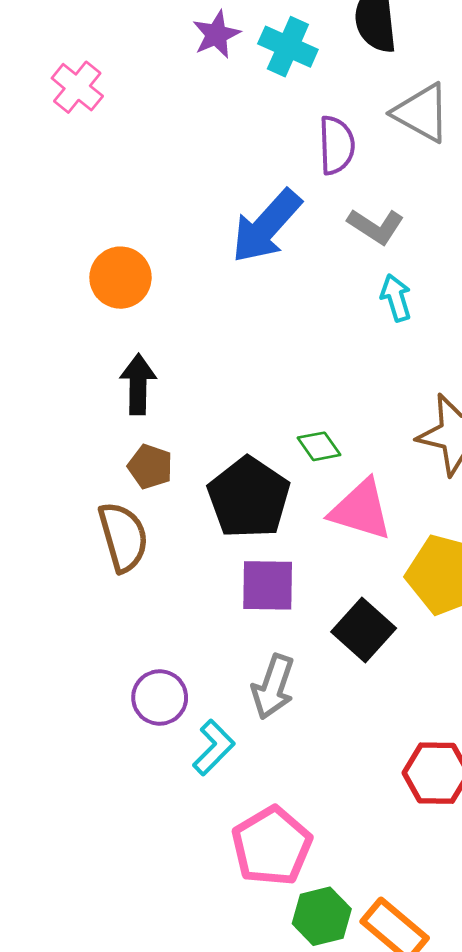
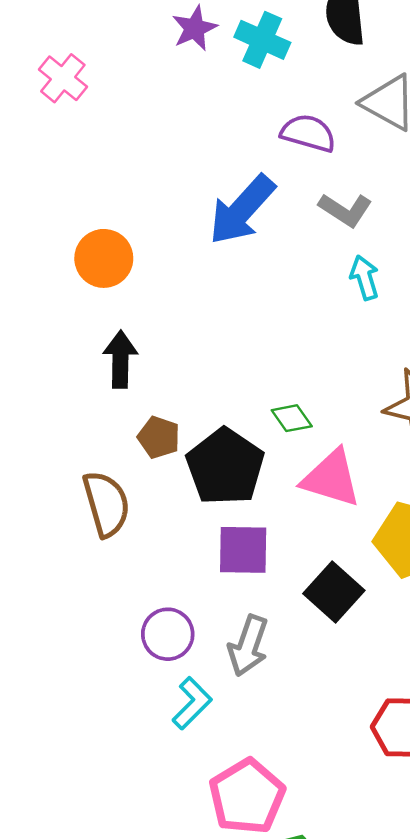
purple semicircle: (337, 145) -> (308, 133), turned -72
brown pentagon: (150, 467) -> (159, 437), moved
purple circle: (160, 698) -> (168, 634), moved

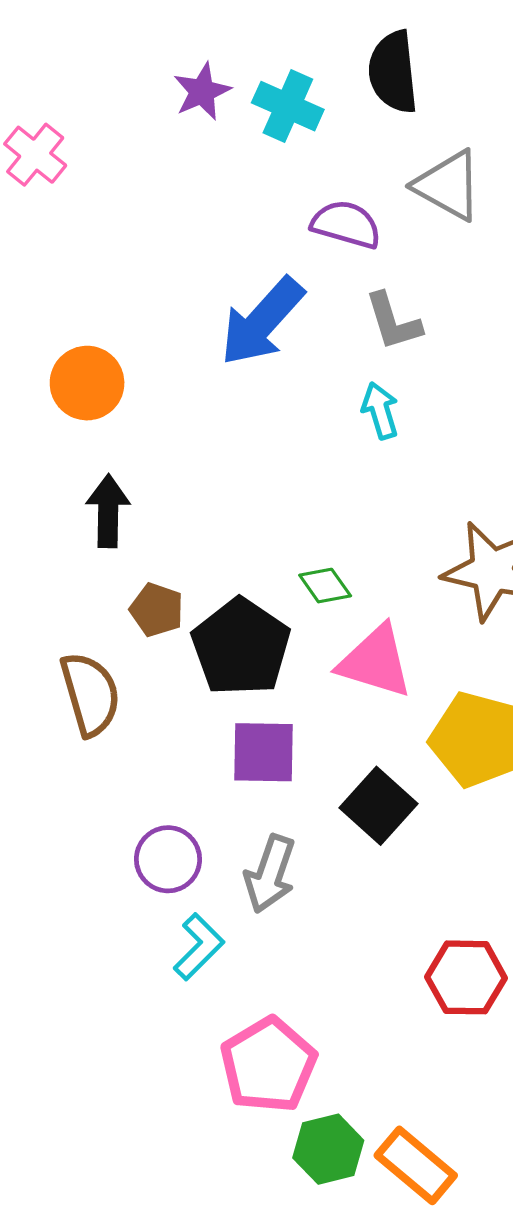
gray L-shape: (345, 210) -> (393, 322), turned 40
cyan arrow: (365, 278) -> (380, 411), moved

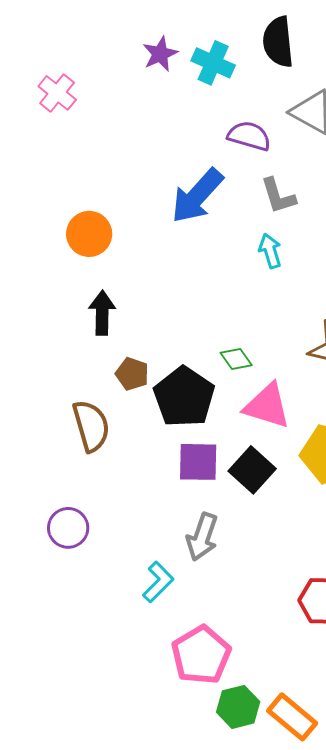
black square: (379, 806) -> (252, 470), moved
purple circle: (168, 859) -> (68, 528), moved

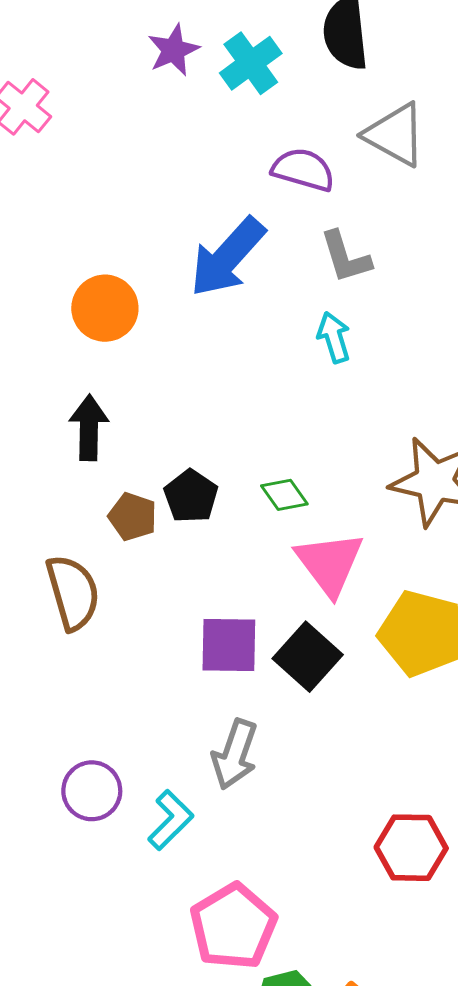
cyan cross: (213, 63) -> (251, 63), turned 30
orange circle: (89, 234) -> (105, 308), moved
black pentagon: (184, 397) -> (191, 496), moved, size x0.6
pink triangle: (267, 406) -> (329, 563), turned 36
purple circle: (68, 528) -> (92, 791), moved

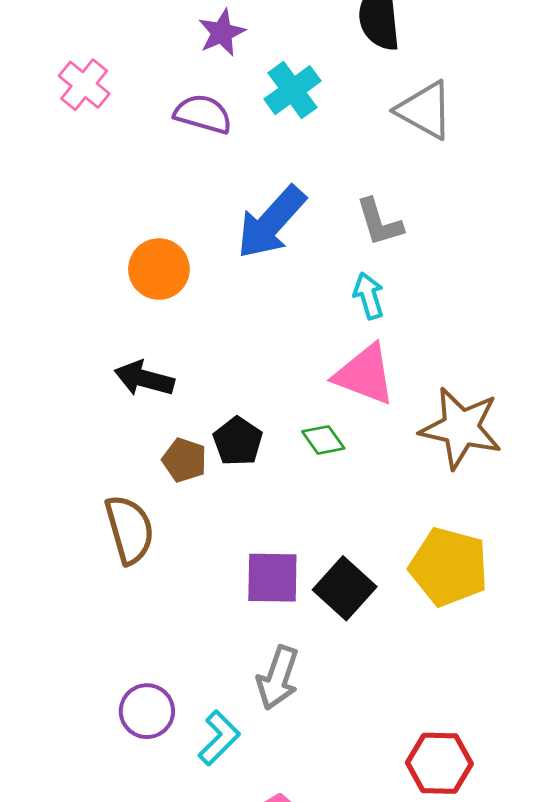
cyan cross: (251, 63) -> (293, 90), moved
purple semicircle: (303, 170) -> (203, 114), moved
black arrow: (89, 428) -> (144, 379), turned -76
pink triangle: (329, 563) -> (365, 375), moved, turned -32

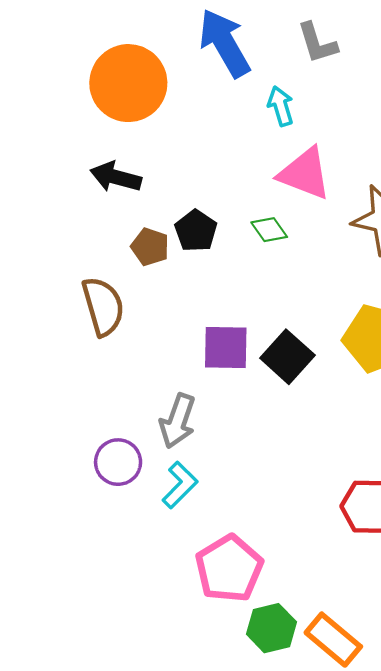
blue arrow: (271, 222) -> (225, 43), turned 108
orange circle: (159, 269) -> (128, 83), size x1.5
cyan arrow: (369, 296) -> (281, 106), moved
gray arrow: (278, 678) -> (178, 421), moved

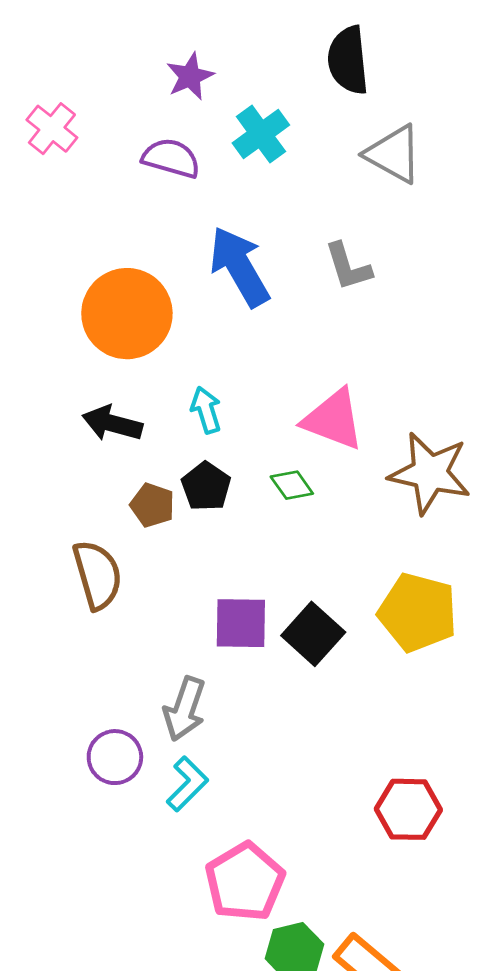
cyan arrow: (281, 106) -> (206, 410), moved

